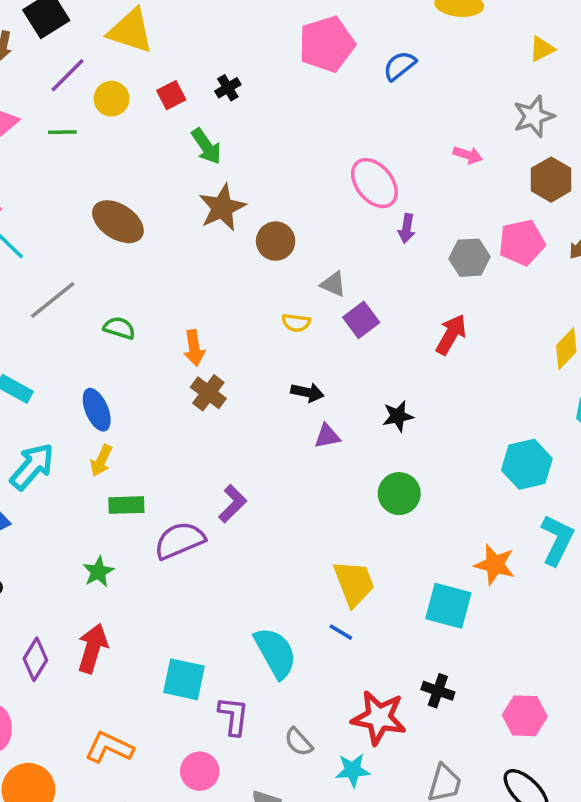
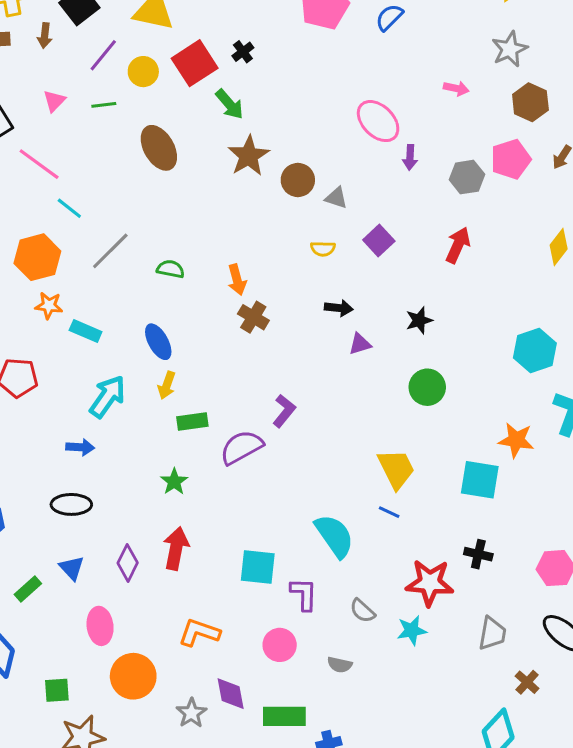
red square: (171, 95) -> (195, 63), size x1.8
brown ellipse: (118, 222) -> (159, 148), moved, turned 33
gray triangle: (333, 284) -> (336, 198), moved

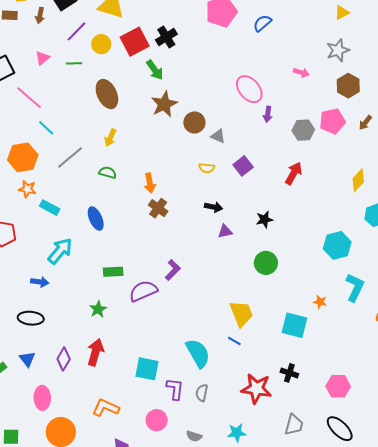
black cross: (243, 52) -> (166, 37), size x1.5
yellow arrow: (167, 385) -> (110, 138), moved
orange star: (516, 440) -> (320, 302), size x0.6
gray semicircle: (362, 611) -> (202, 393), moved, turned 54
cyan star: (412, 630) -> (237, 433), moved

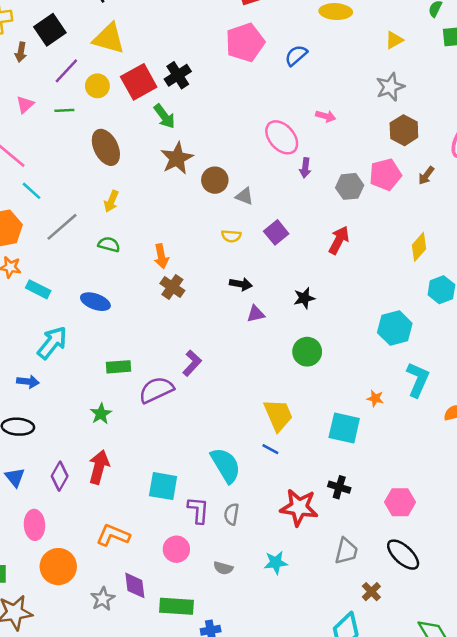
pink arrow: (301, 73) -> (326, 116), moved
blue ellipse: (96, 219) -> (95, 302), turned -45

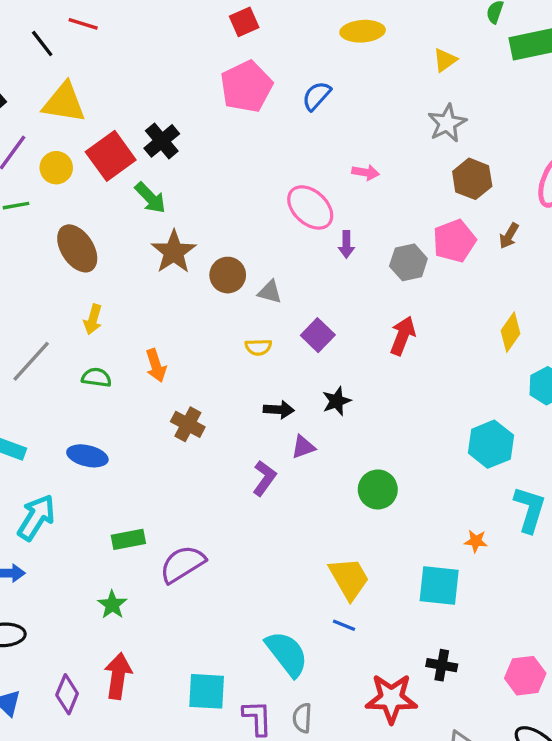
orange arrow: (161, 256) -> (156, 366), moved
black star: (304, 298) -> (337, 401), moved
purple L-shape: (192, 363) -> (264, 478), moved

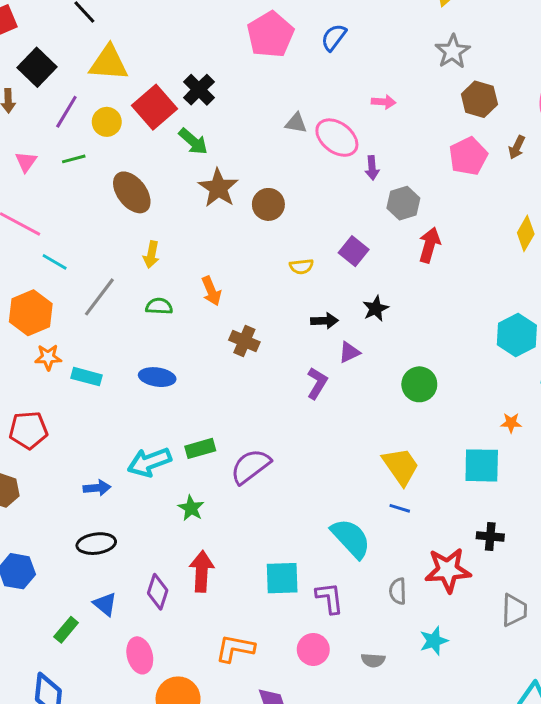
gray hexagon: (408, 262) -> (403, 203), moved
gray triangle: (270, 292) -> (296, 123), moved
cyan arrow: (36, 517) -> (149, 462), moved, turned -138
gray semicircle: (302, 718) -> (398, 591), moved

